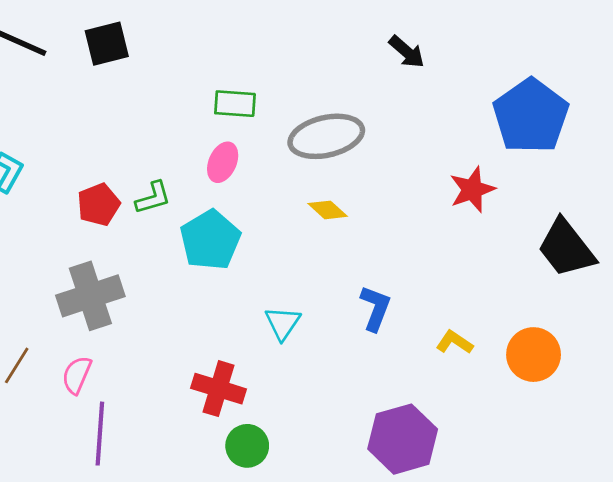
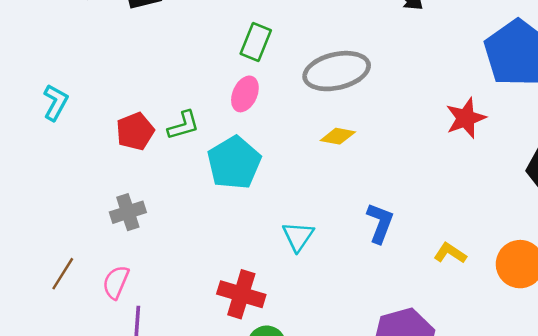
green rectangle: (235, 104) -> (256, 42), turned -72
yellow diamond: (328, 210) -> (338, 136), turned -32
gray cross: (90, 296) -> (128, 212), size x0.6

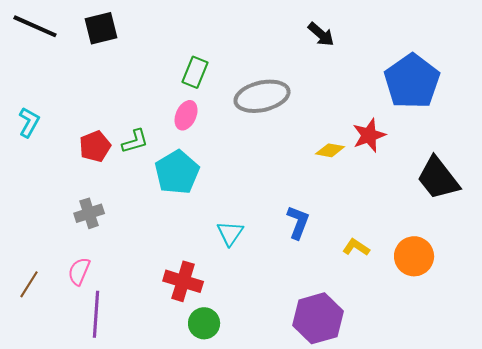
yellow diamond: (338, 136) -> (330, 150), moved
brown line: (63, 274) -> (29, 284), moved

